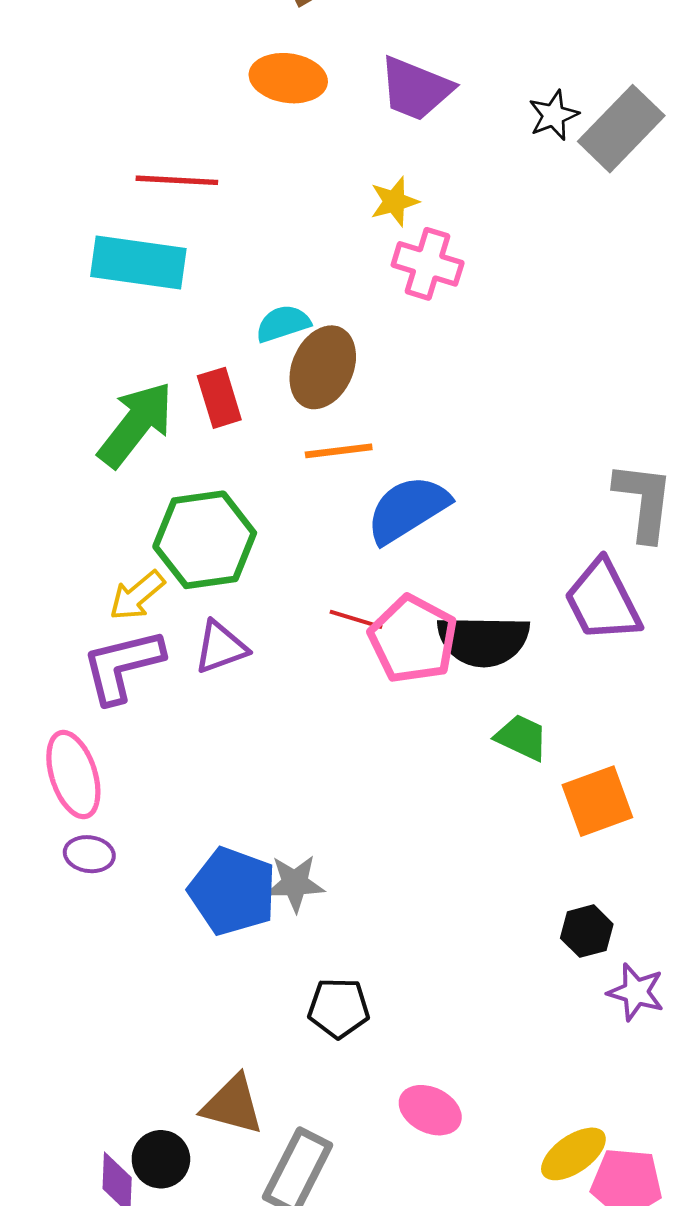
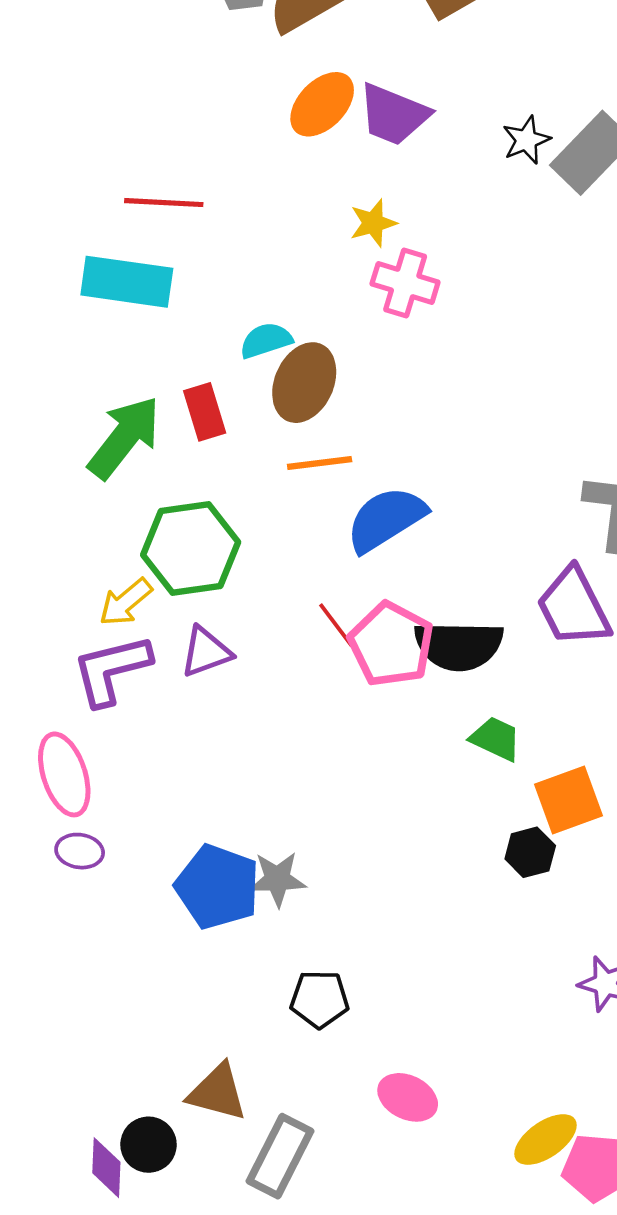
orange ellipse: (288, 78) -> (322, 104), moved, turned -54
red line: (356, 619) -> (336, 625), turned 36
black hexagon: (587, 931) -> (530, 852), moved

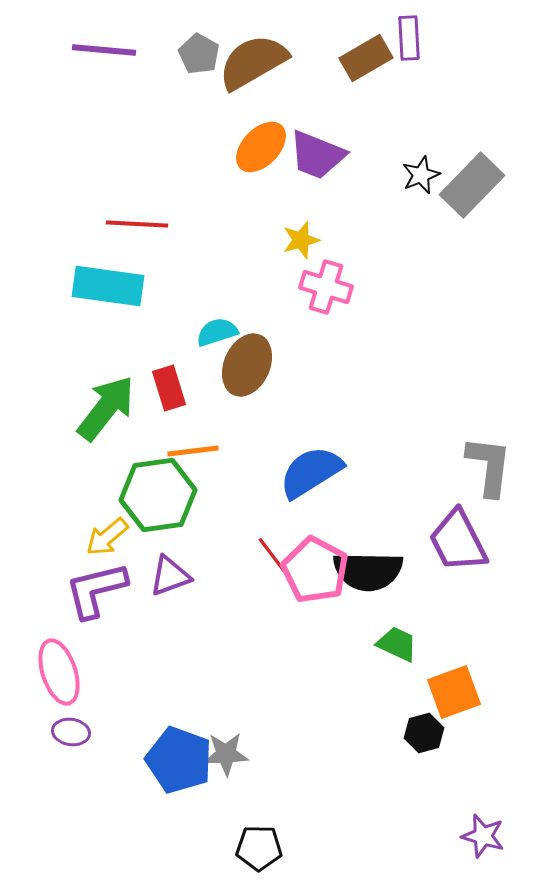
orange line: (320, 463) -> (193, 451), moved

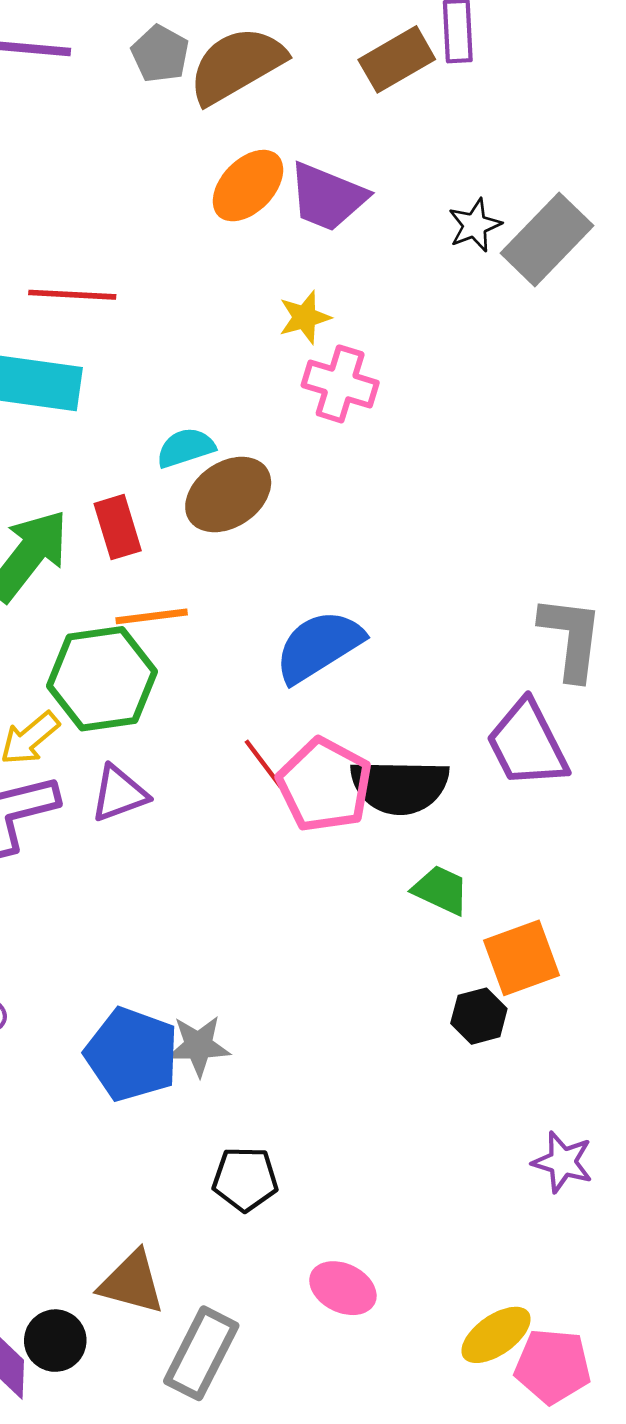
brown ellipse: (247, 365) -> (228, 495), turned 32

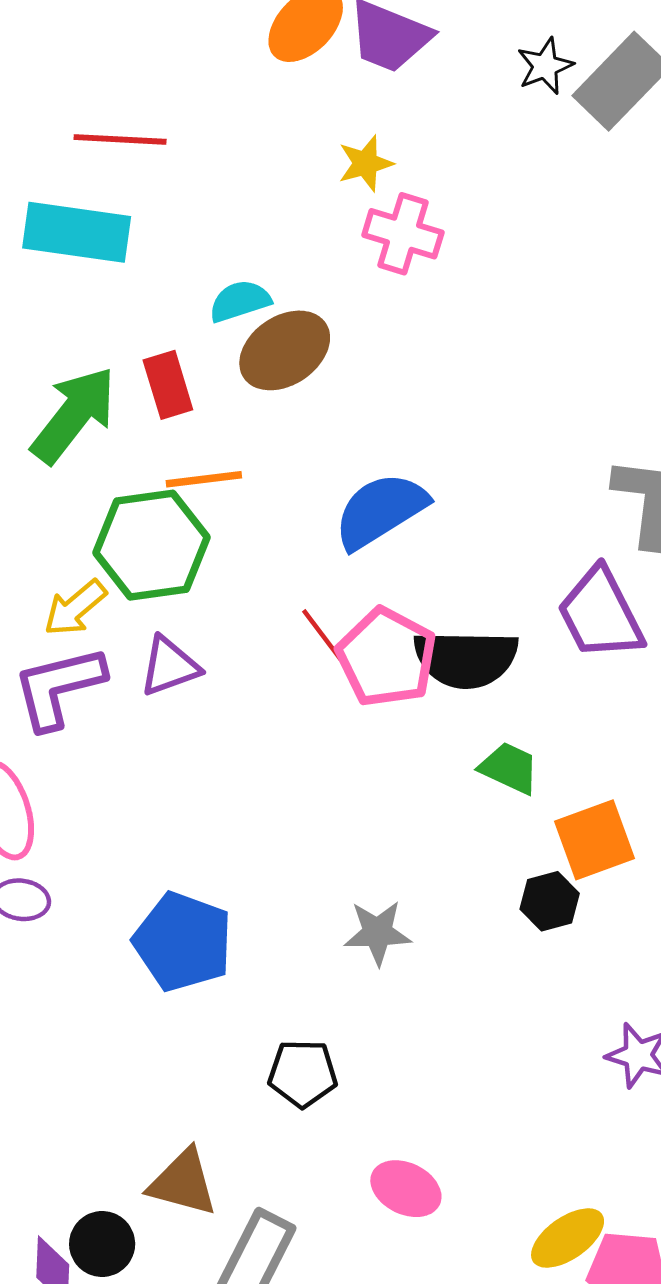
gray star: (198, 1046) -> (377, 933), moved

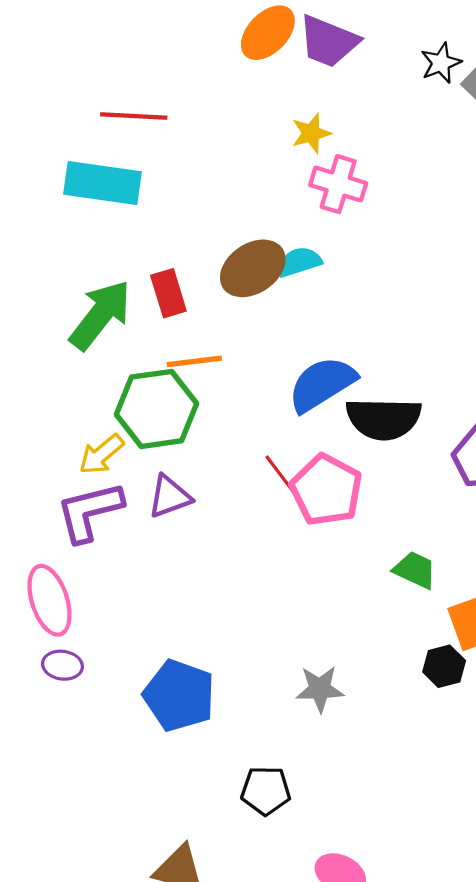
cyan semicircle: (240, 301) -> (299, 262), moved
black semicircle: (466, 659) -> (384, 419), moved

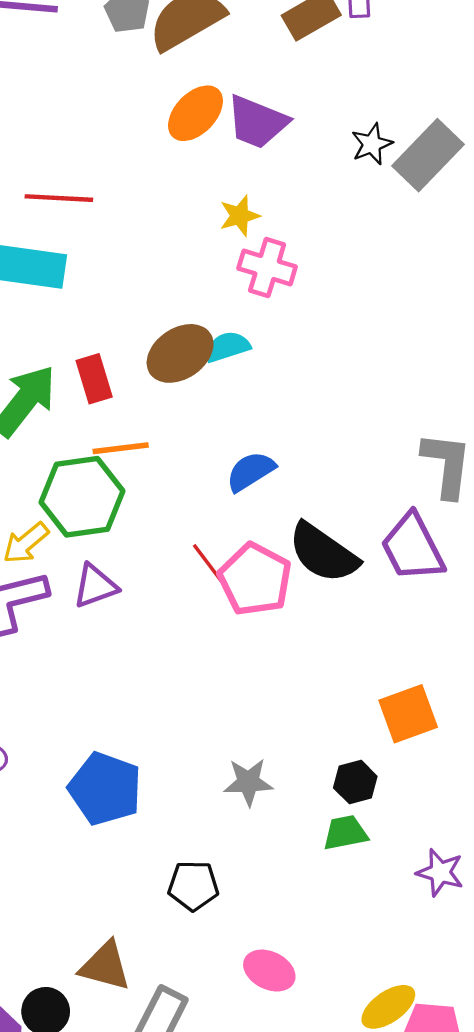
blue semicircle: (322, 384) -> (251, 471), size x0.7
black semicircle: (384, 419) -> (323, 553), moved, turned 34
green trapezoid: (415, 570) -> (345, 833), moved, turned -36
black hexagon: (444, 666) -> (355, 782), moved

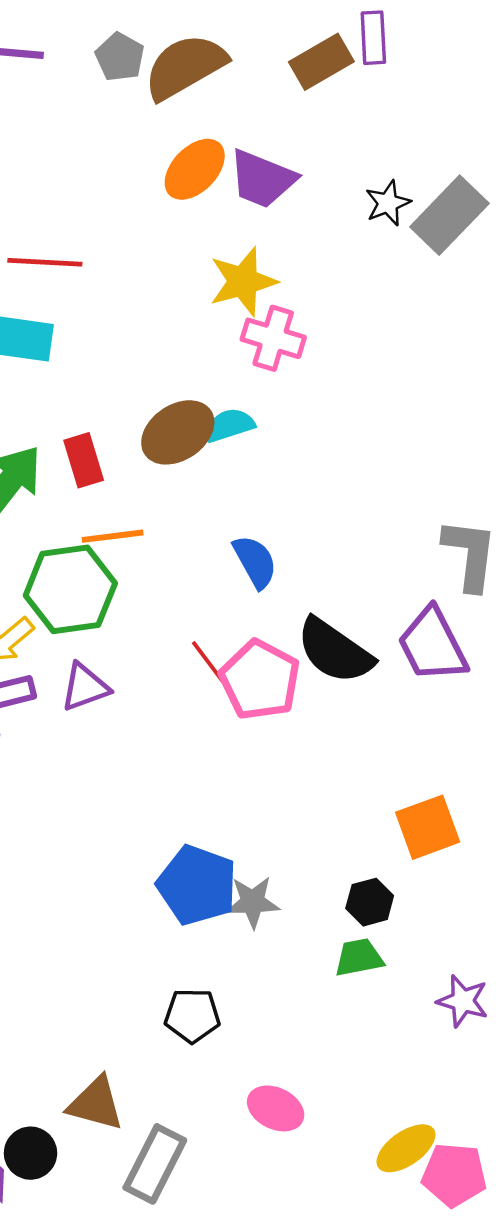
yellow star: (240, 216) -> (243, 282), size x1.5
blue semicircle: (251, 471) -> (255, 562), turned 93
blue pentagon: (105, 789) -> (197, 885), moved

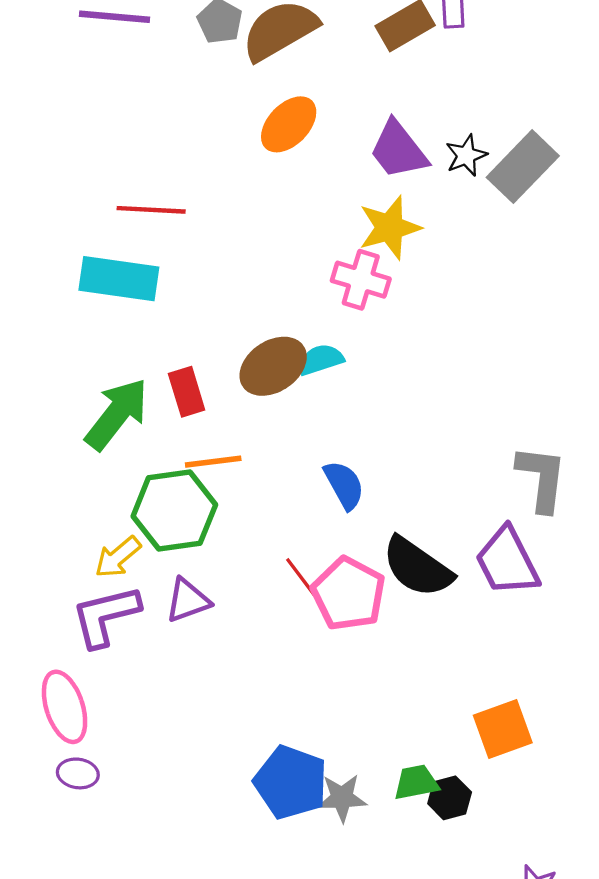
purple trapezoid: (262, 179) -> (398, 150), moved, turned 30
yellow star: (243, 282) -> (390, 228), moved
green trapezoid: (359, 958) -> (416, 782), moved

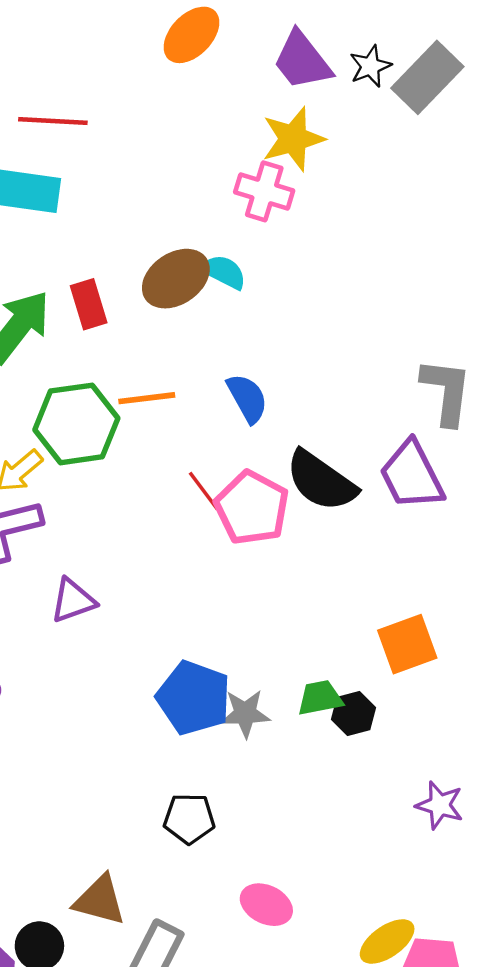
cyan semicircle: (321, 360) -> (224, 272), turned 45
orange line: (213, 462) -> (147, 398), moved
purple triangle: (188, 600) -> (73, 601), moved

